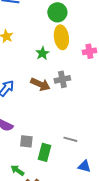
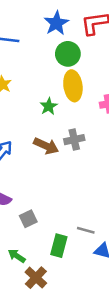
gray line: (70, 139) -> (86, 230), moved
gray square: (26, 141) -> (28, 219), turned -32
green rectangle: (44, 152) -> (59, 246), moved

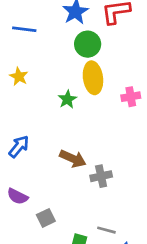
gray cross: (74, 140) -> (101, 176), moved
brown arrow: (46, 146) -> (73, 159), moved

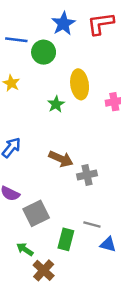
green circle: (88, 44) -> (44, 52), moved
gray square: (46, 218) -> (36, 213), size x1.5

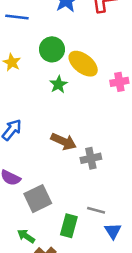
green circle: (44, 52) -> (52, 49), moved
yellow ellipse: (80, 84) -> (83, 64), turned -44
blue triangle: (108, 244) -> (113, 231), turned 42

